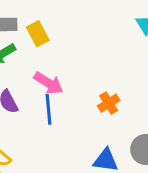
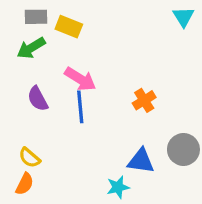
yellow rectangle: (38, 34) -> (69, 27), turned -40

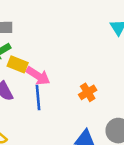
yellow rectangle: (69, 27) -> (18, 64), moved

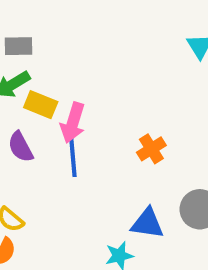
pink arrow: (38, 76) -> (73, 123), turned 75

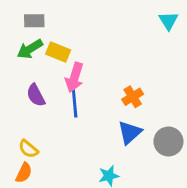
yellow rectangle: (41, 105) -> (58, 52), moved
blue triangle: (147, 223) -> (130, 133), moved, turned -50

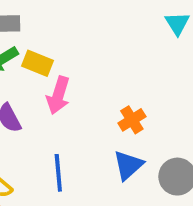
blue line: (75, 103) -> (58, 173), moved

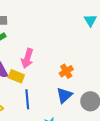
yellow rectangle: (37, 63) -> (16, 76), moved

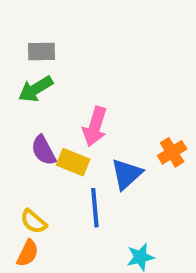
blue triangle: (64, 95) -> (127, 174), moved

